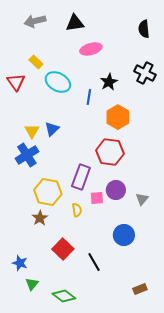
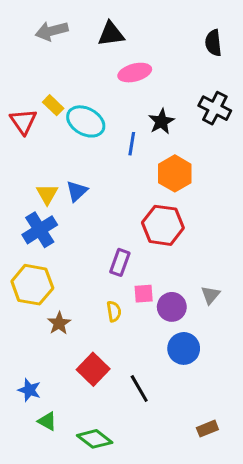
yellow rectangle: (36, 62) -> (53, 105), moved
purple rectangle: (81, 177) -> (120, 262), size x0.7
purple circle: (116, 190) -> (172, 307), moved
yellow hexagon: (48, 192) -> (32, 285), moved
green triangle: (32, 284) -> (47, 421), turned -40

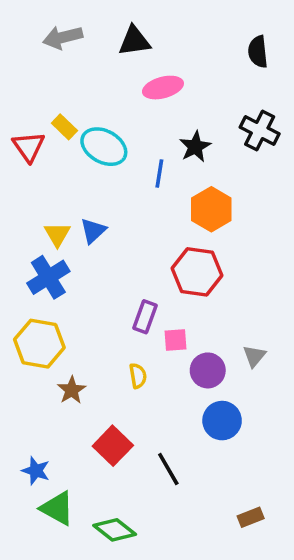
pink square: (144, 294) -> (175, 340), moved
green triangle: (47, 421) -> (57, 508), size x1.5

